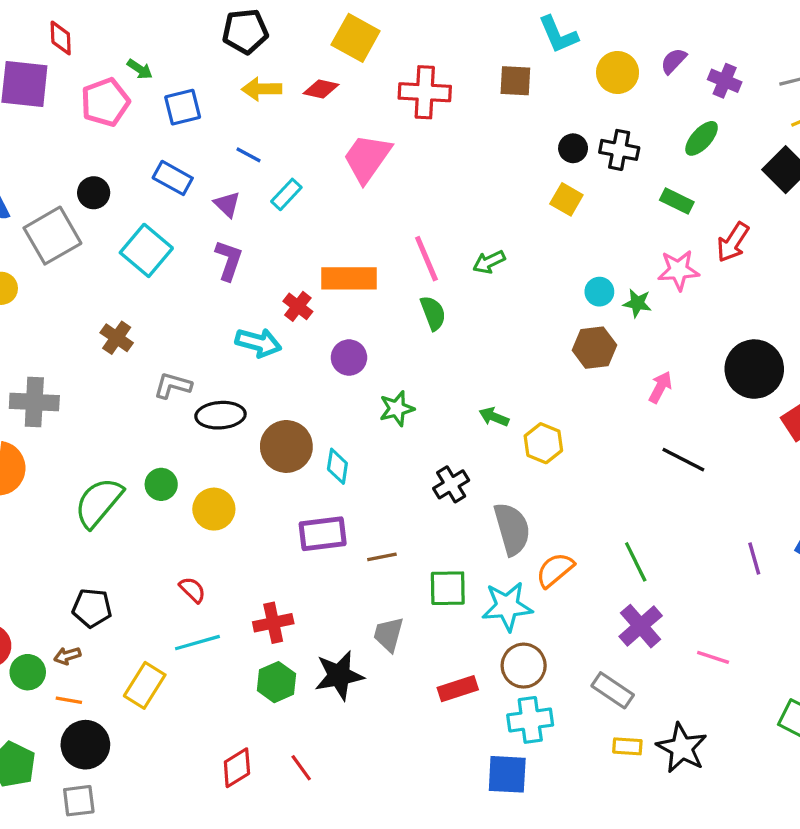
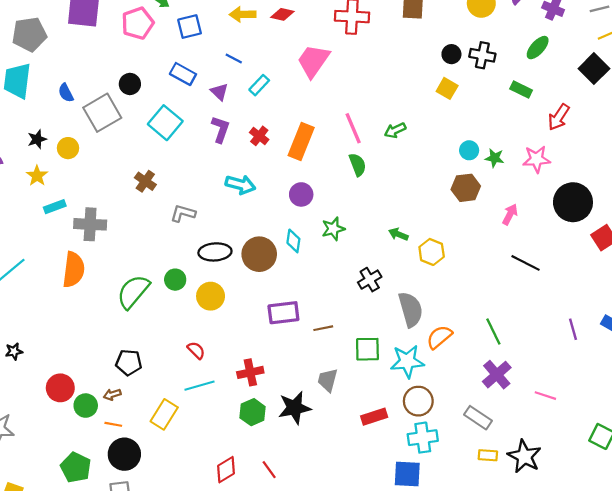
pink star: (678, 270) -> (537, 159), moved
orange rectangle: (349, 278) -> (301, 141), turned -68
red cross: (298, 306) -> (259, 136), moved
black ellipse: (220, 415) -> (215, 252), moved
cyan diamond: (337, 466) -> (293, 241), moved

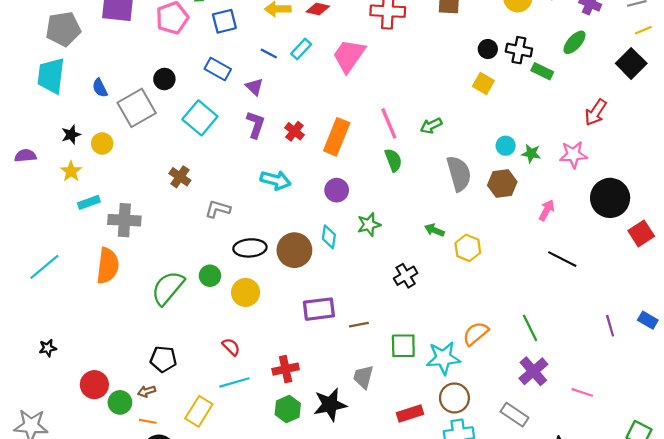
cyan rectangle: (259, 85) -> (301, 49), moved
green rectangle: (521, 90) -> (542, 71), moved
gray semicircle: (411, 309) -> (459, 173), moved

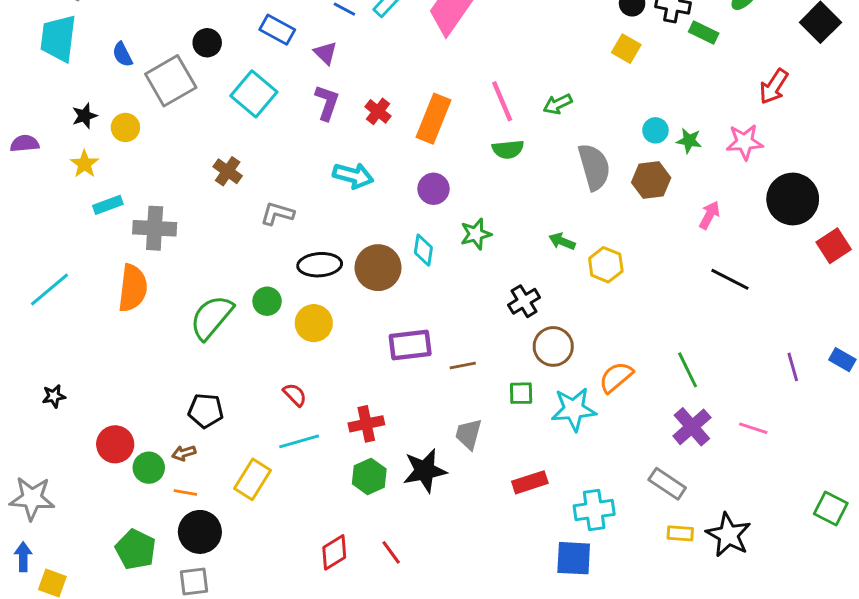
green semicircle: (393, 160) -> (508, 149), turned 105
green square: (403, 346) -> (521, 393), size x0.7
pink line: (582, 392) -> (753, 428), moved
brown circle: (454, 398) -> (553, 346), moved

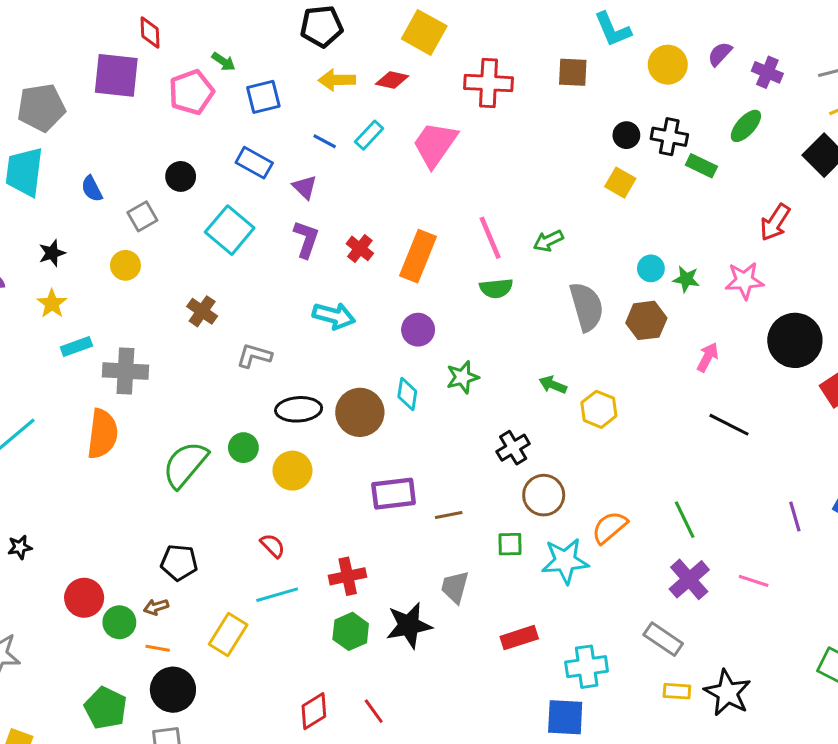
gray square: (171, 81) -> (142, 216), size x0.6
yellow circle: (125, 127) -> (125, 265), moved

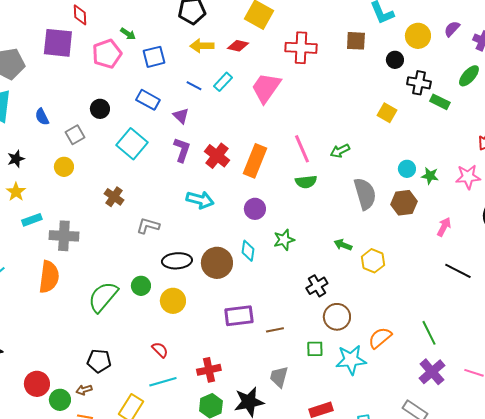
black circle: (626, 135) -> (395, 60), moved
red cross: (360, 248) -> (217, 156), size x1.4

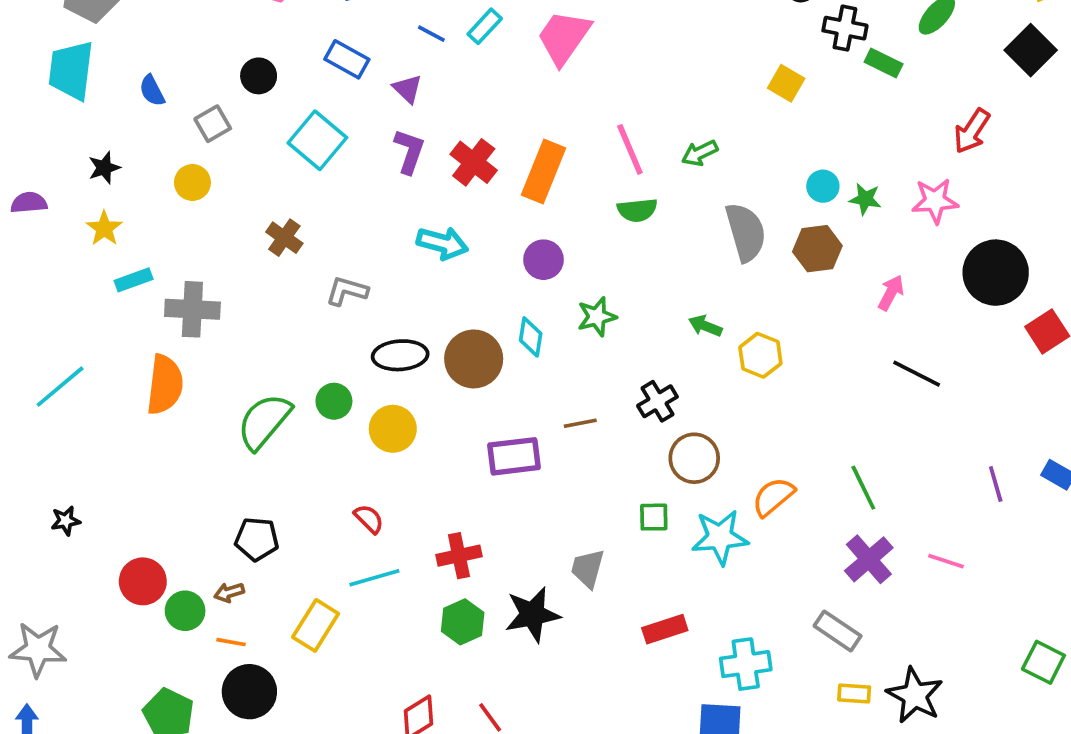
brown line: (275, 330) -> (580, 423), moved

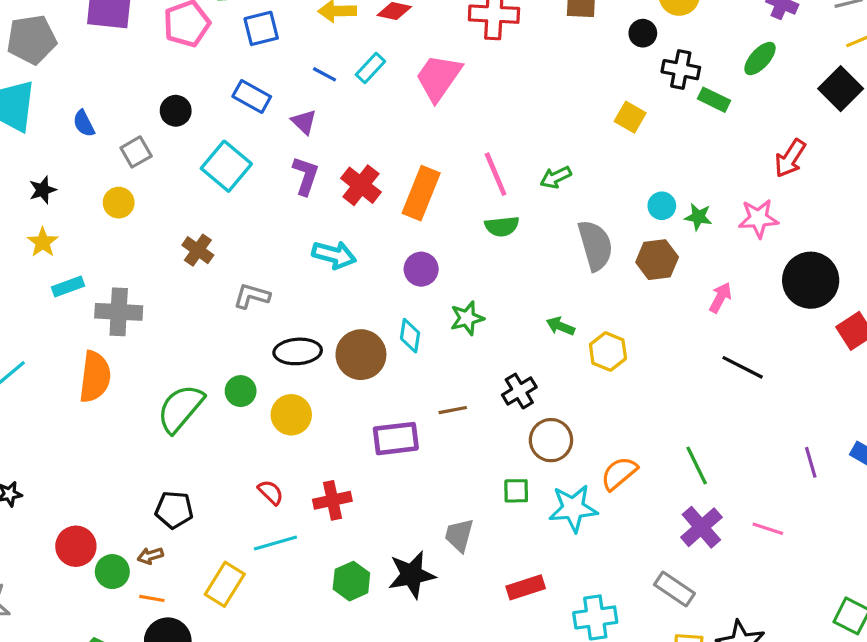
red cross: (459, 556) -> (332, 500), moved

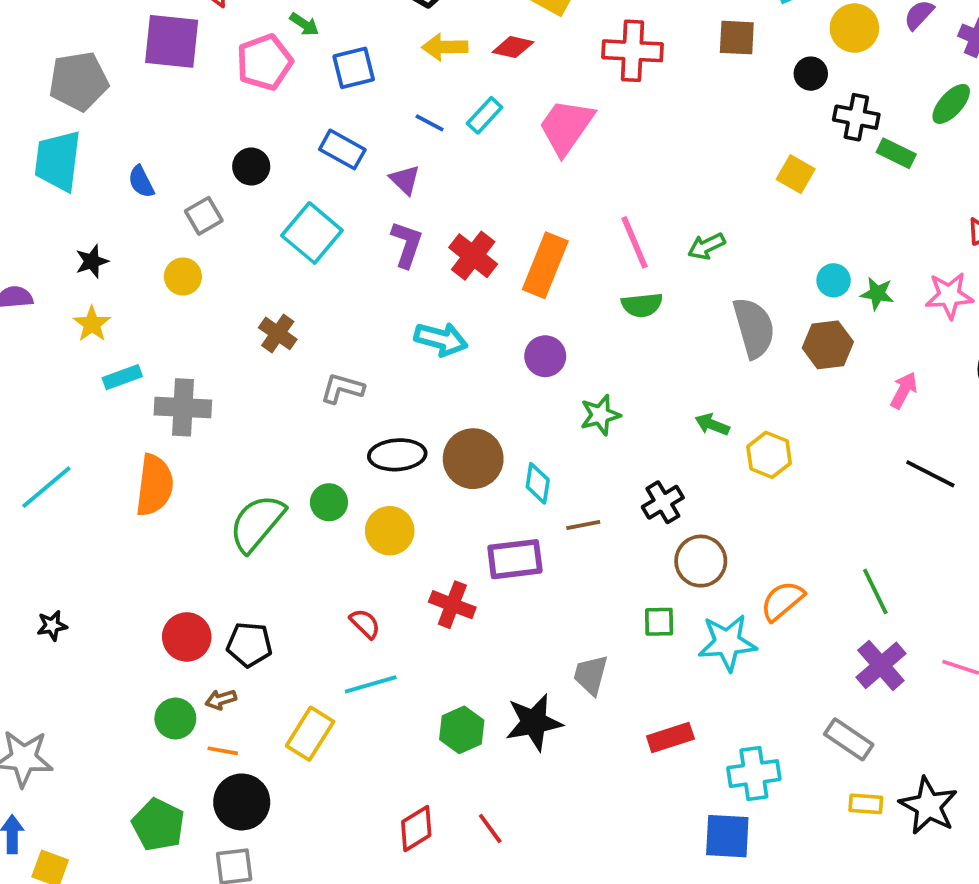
cyan diamond: (410, 336) -> (538, 483), moved
red cross: (332, 500) -> (452, 605), moved, turned 33
red circle: (76, 546) -> (187, 637), moved

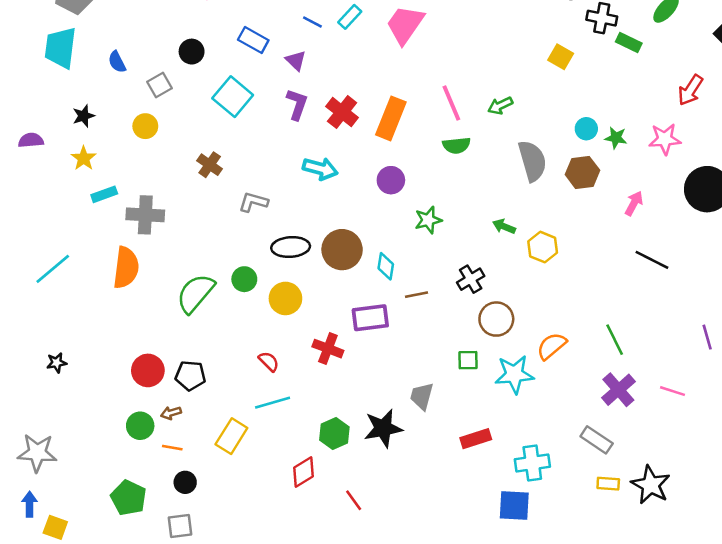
black circle: (242, 802) -> (185, 482), size x0.6
red diamond: (416, 829) -> (303, 472), moved

